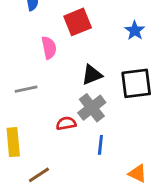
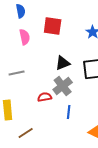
red square: (78, 22) -> (53, 26), turned 30
pink semicircle: (49, 48) -> (25, 37), moved

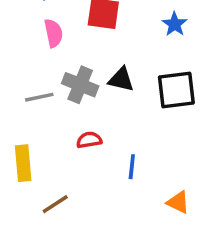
black triangle: (63, 63) -> (121, 79), turned 35
gray cross: (63, 86) -> (80, 85), moved, turned -30

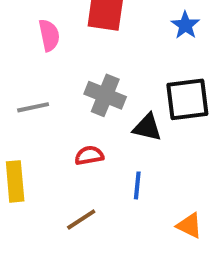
black triangle: (121, 79) -> (147, 127), moved
gray cross: (80, 85) -> (105, 95), moved
brown line: (55, 204) -> (81, 220), moved

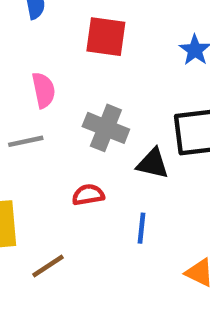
pink semicircle: (49, 35) -> (44, 90), moved
brown line: (81, 220) -> (48, 266), moved

